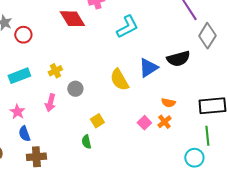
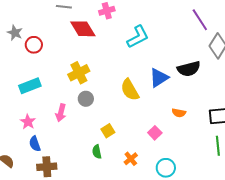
yellow cross: (55, 71) -> (79, 73), moved, size x1.5
orange cross: (164, 122) -> (131, 159), moved
cyan circle: (194, 158) -> (166, 168), moved

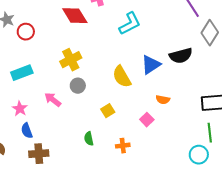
pink arrow: (61, 113) -> (53, 100), turned 114
orange semicircle: (179, 113) -> (163, 100), moved
yellow square: (108, 131) -> (108, 111), moved
orange cross: (131, 159) -> (123, 146), turned 32
cyan circle: (166, 168) -> (199, 155), moved

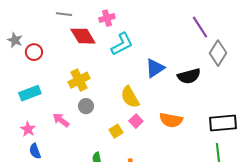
cyan L-shape: (130, 24) -> (122, 44), moved
blue triangle: (151, 65) -> (155, 68), moved
orange semicircle: (163, 100) -> (171, 120), size x1.6
pink square: (147, 120) -> (136, 121), moved

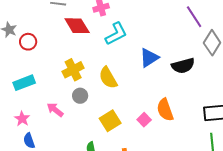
yellow semicircle: (130, 97) -> (108, 78), moved
orange semicircle: (171, 120) -> (165, 110), turned 60
pink square: (136, 121) -> (144, 120), moved
yellow square: (116, 131) -> (110, 121), size x1.5

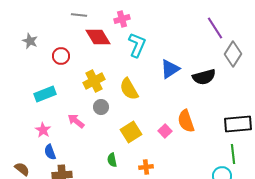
cyan L-shape: (116, 34) -> (137, 45), turned -40
red circle: (28, 42) -> (61, 56), moved

